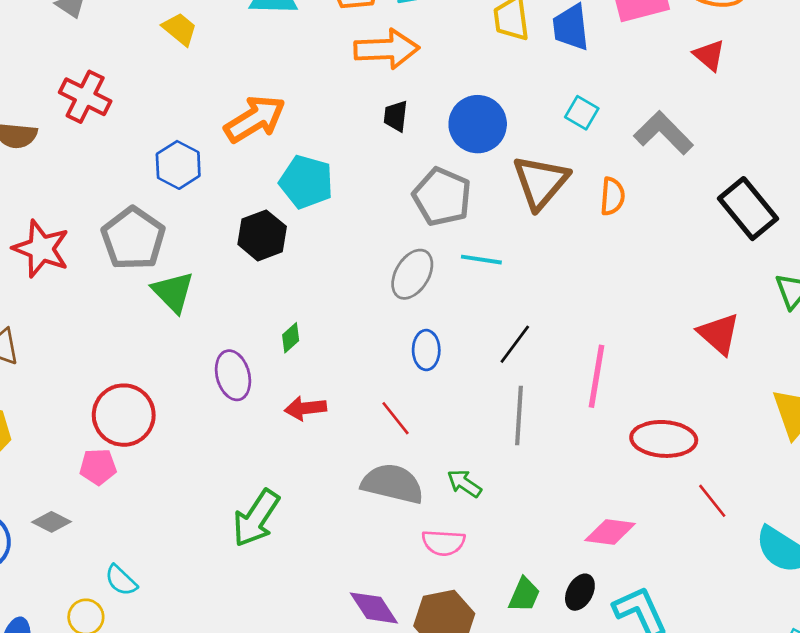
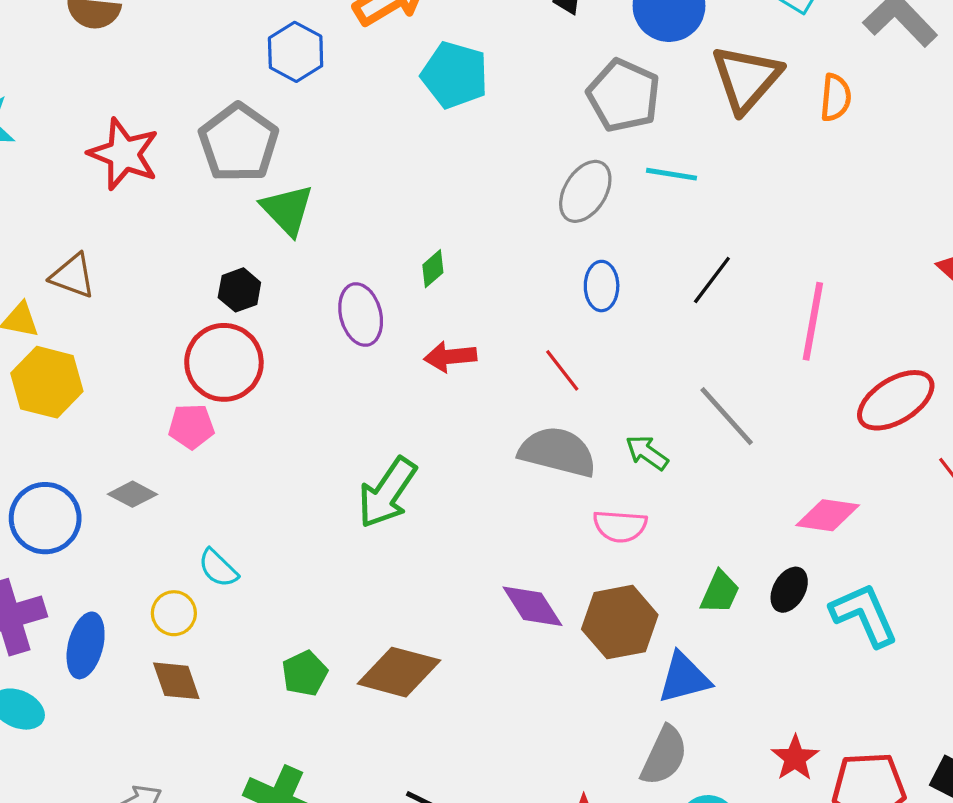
black hexagon: (262, 235) -> (239, 290), moved, size x0.7
gray line: (519, 416) -> (727, 416), moved, turned -46
red ellipse: (664, 439) -> (896, 400), turned -36

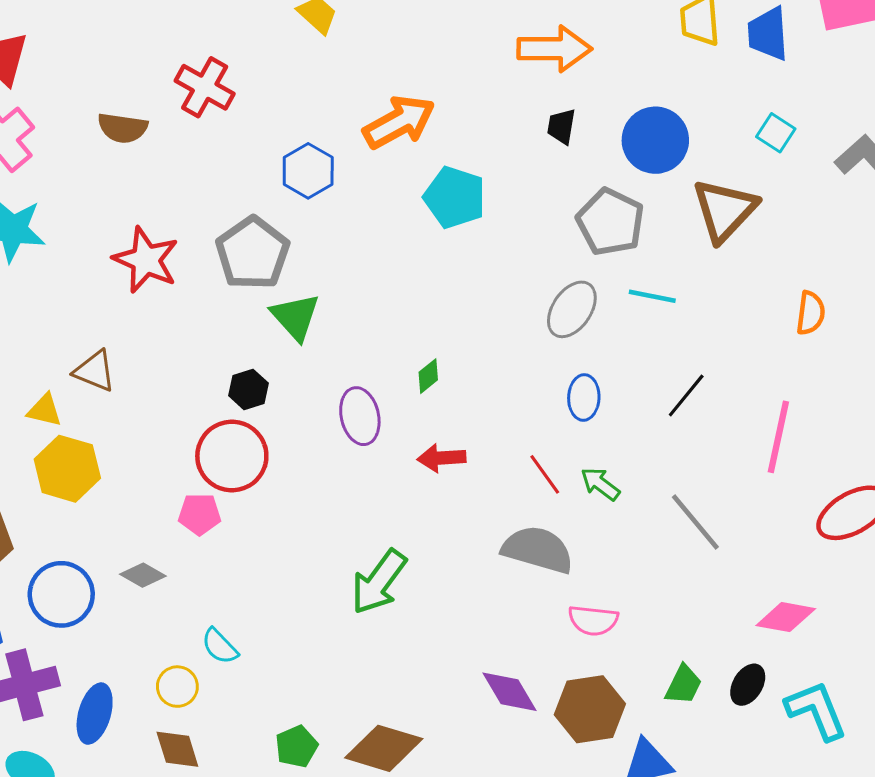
orange semicircle: (836, 98) -> (811, 313), moved
green arrow: (647, 453) -> (600, 484), moved

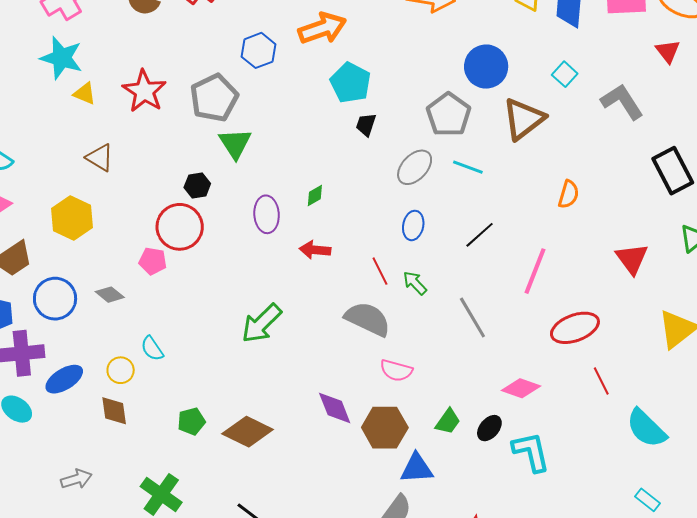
black trapezoid: (561, 126) -> (366, 125), moved
yellow triangle: (45, 410) -> (85, 94), moved
blue ellipse: (95, 714) -> (64, 379), turned 33

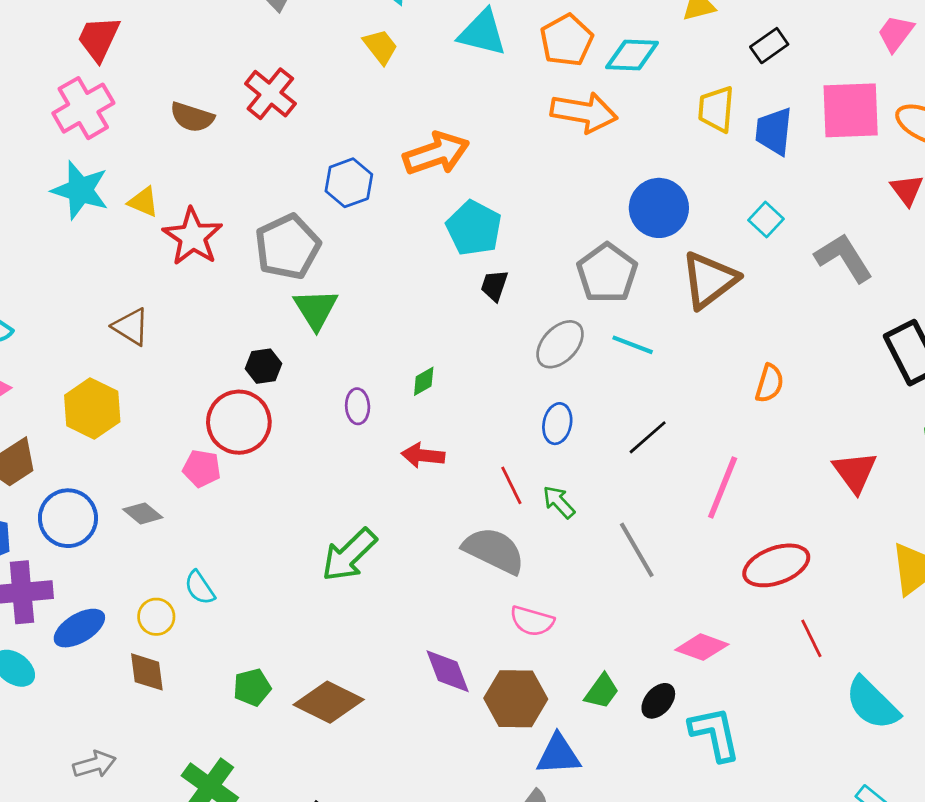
yellow triangle: (85, 94) -> (143, 202), moved
purple ellipse: (267, 214) -> (358, 406), size x0.7

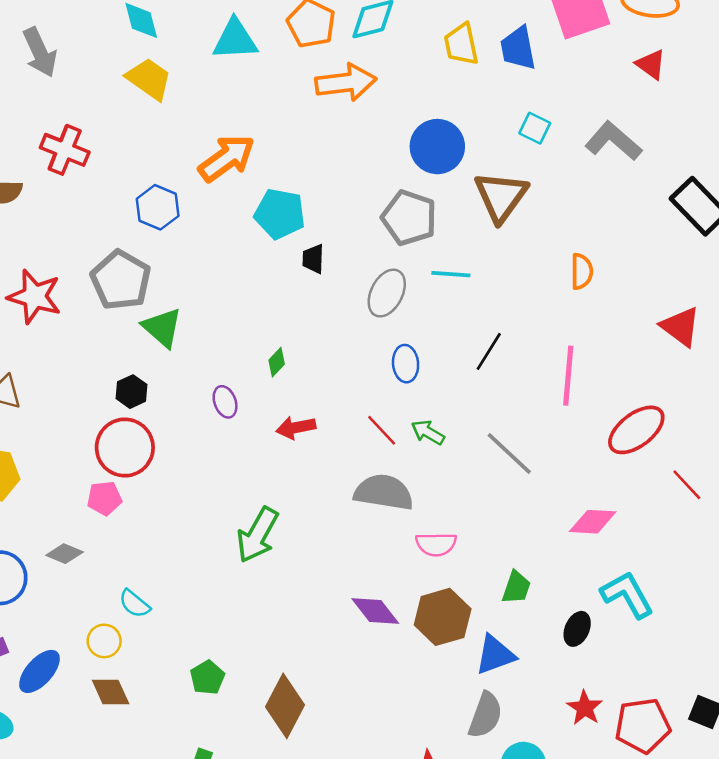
yellow trapezoid: (380, 47) -> (149, 79), size x1.4
black ellipse: (658, 701) -> (577, 629), moved
brown diamond: (329, 702) -> (285, 706), moved, turned -72

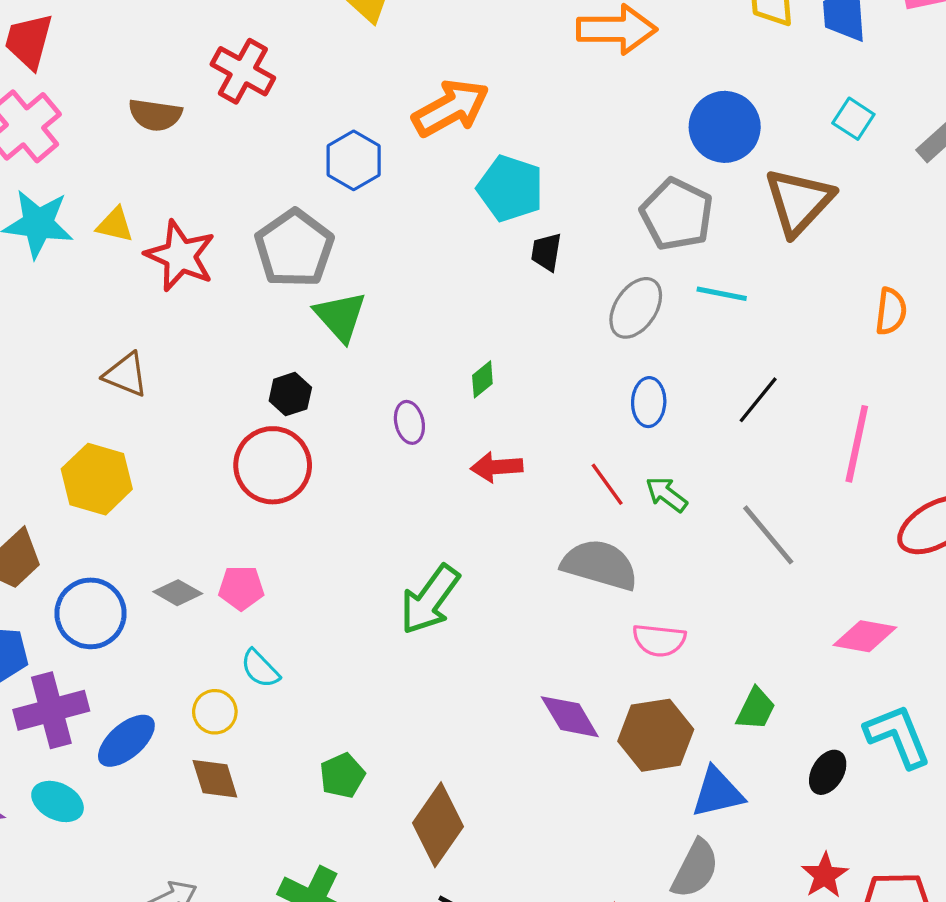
pink pentagon: (104, 498) -> (241, 588), moved

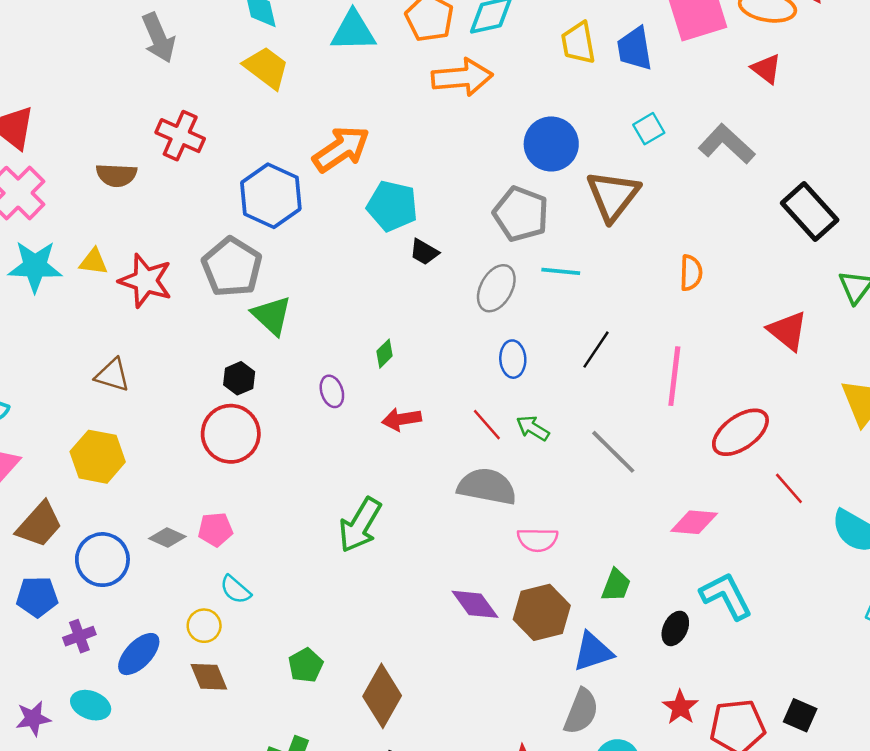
cyan square: (853, 119) -> (649, 129), turned 32
blue hexagon: (354, 160) -> (271, 196), size x1.4
black trapezoid: (546, 252) -> (424, 252), turned -64
purple cross: (51, 710) -> (79, 636), size x0.6

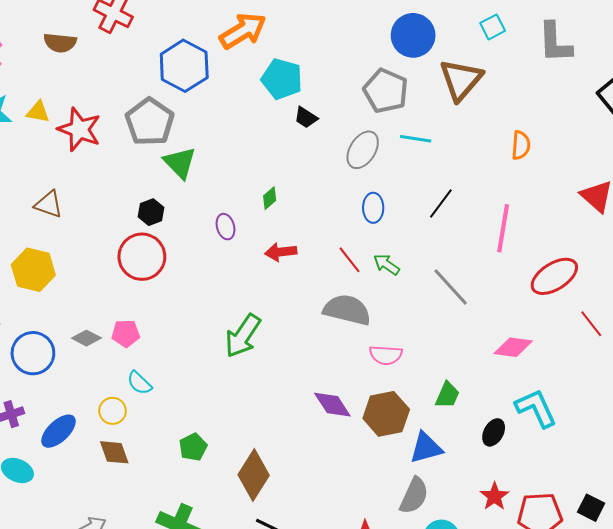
gray L-shape: (727, 144) -> (555, 43), turned -138

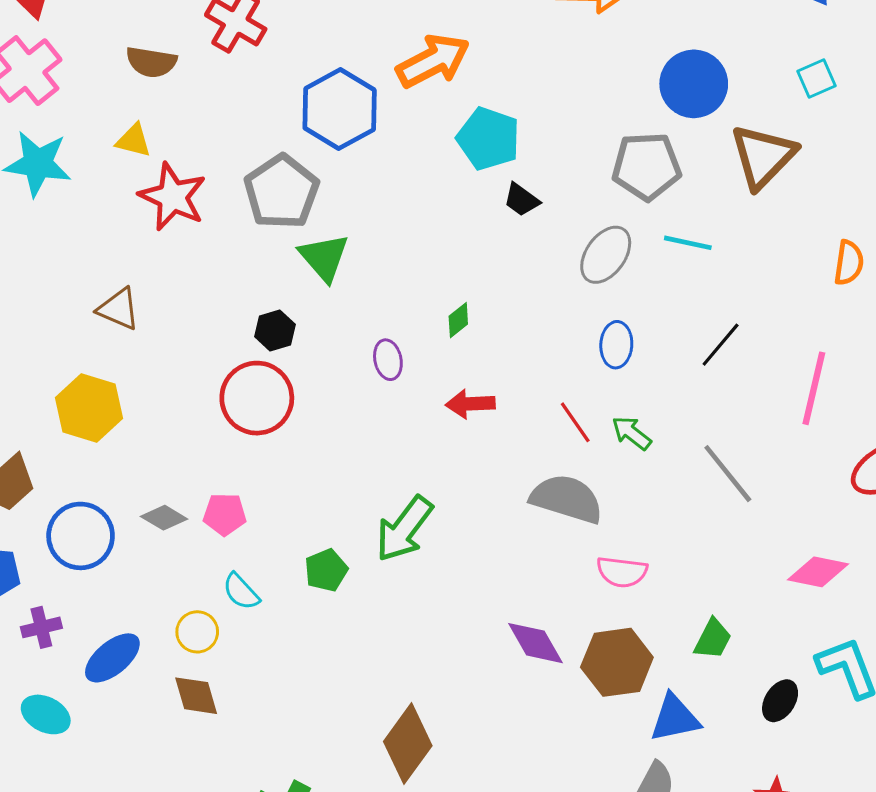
gray pentagon: (386, 91) -> (647, 166), turned -30
yellow triangle: (38, 112) -> (134, 140), moved
green pentagon: (193, 447) -> (326, 570), moved

